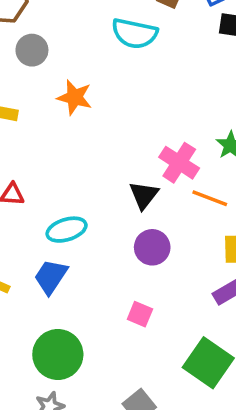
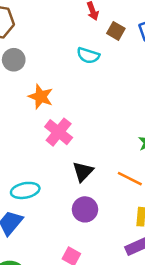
cyan semicircle: (135, 33) -> (88, 55), size x0.7
pink cross: (179, 163) -> (59, 132), moved

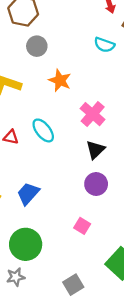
pink cross: (59, 132) -> (93, 114), moved
cyan ellipse: (25, 190) -> (43, 130), moved, turned 60

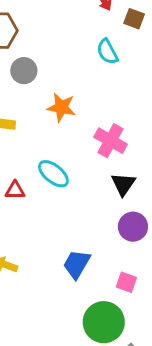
cyan semicircle: (104, 45) -> (107, 52), turned 54
blue trapezoid: (28, 194) -> (77, 264), moved
green circle: (26, 244) -> (104, 322), moved

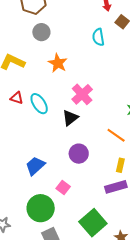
black triangle: (123, 184) -> (70, 118), moved
red triangle: (15, 190) -> (17, 98), moved

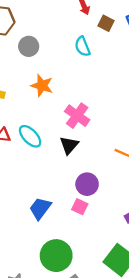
gray circle: (41, 32) -> (29, 46), moved
pink square: (63, 188) -> (80, 207), moved

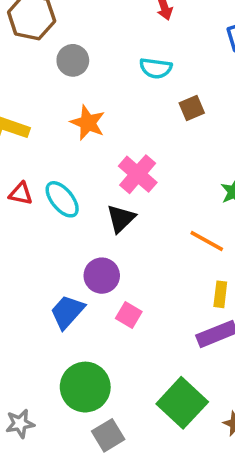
brown square: (106, 23) -> (192, 108), moved, turned 35
cyan semicircle: (82, 46) -> (156, 68), turned -66
purple circle: (87, 184) -> (102, 276), moved

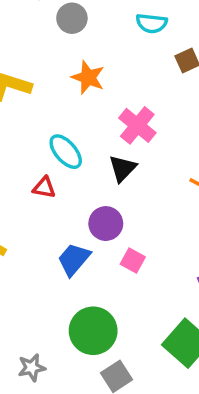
red triangle: (21, 194) -> (44, 188), moved

